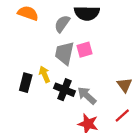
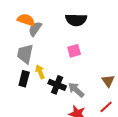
gray semicircle: (62, 24) -> (35, 29), moved
gray trapezoid: (64, 53) -> (25, 54), moved

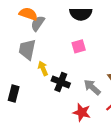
black rectangle: (24, 79) -> (14, 94), moved
gray arrow: (76, 90) -> (92, 87), moved

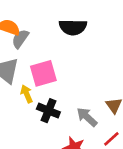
pink square: (79, 46) -> (43, 73), moved, size x1.5

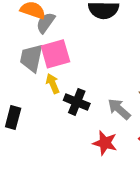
pink square: (43, 73) -> (55, 54), moved

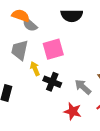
gray semicircle: (46, 23) -> (30, 25), turned -84
pink square: (55, 54) -> (53, 49), moved

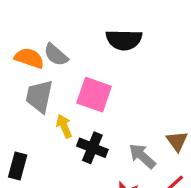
orange semicircle: (21, 16) -> (29, 58), moved
pink square: (53, 49) -> (94, 95), turned 35

